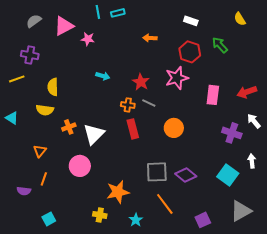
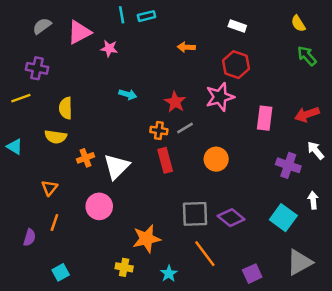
green arrow: (220, 45) -> (307, 56), moved
gray line: (149, 103) -> (185, 128), turned -56
purple semicircle: (24, 191) -> (30, 237), turned -80

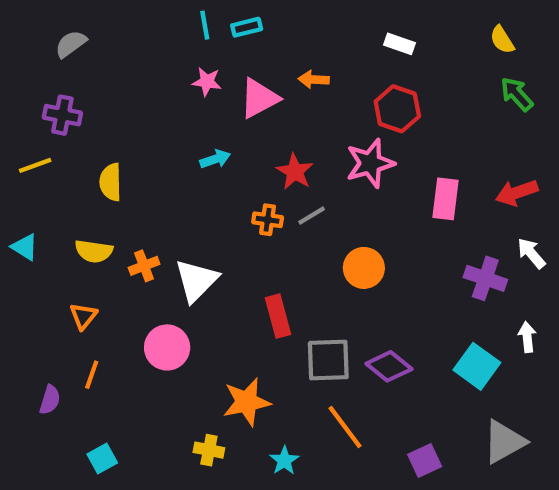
pink triangle: (79, 32) -> (259, 98), moved
pink star: (109, 48) -> (207, 82), moved
cyan arrow: (128, 94) -> (215, 159), turned -35
yellow semicircle: (56, 137) -> (94, 251), moved
red rectangle: (165, 160) -> (278, 316), moved

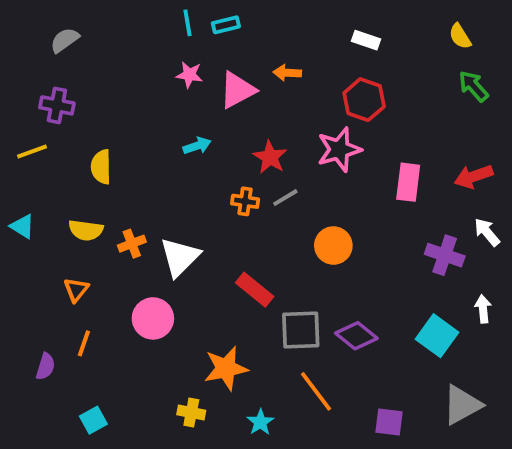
red rectangle: (278, 316) -> (255, 290), turned -36
purple square: (425, 461) -> (389, 422), turned 32

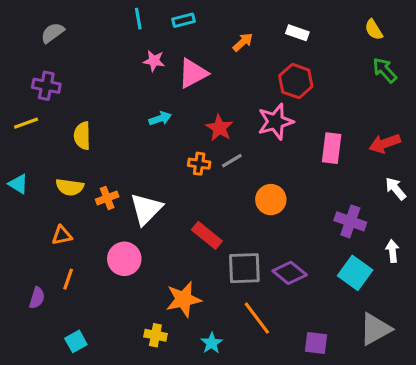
cyan line: (187, 23) -> (138, 19), moved
orange arrow: (287, 73) -> (243, 42), moved, turned 135
purple cross: (445, 255) -> (350, 221), moved
orange triangle: (76, 290) -> (62, 235), turned 40

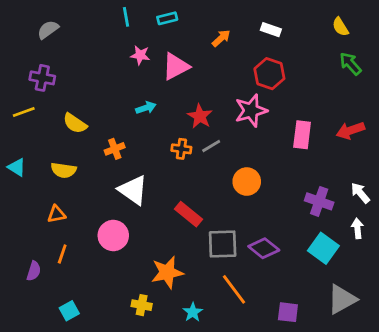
yellow semicircle: (82, 136) -> (75, 123), turned -55
white arrow: (396, 189) -> (360, 193), moved
orange cross: (107, 198) -> (115, 149), moved
white triangle: (146, 209) -> (133, 190), turned -40

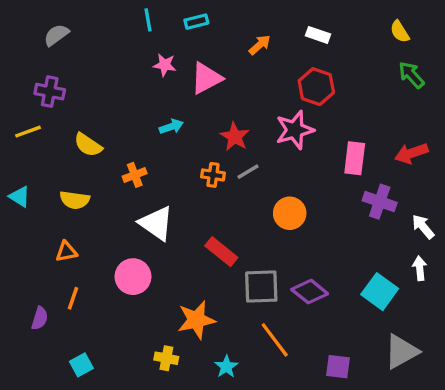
purple cross: (319, 201) -> (380, 202), moved

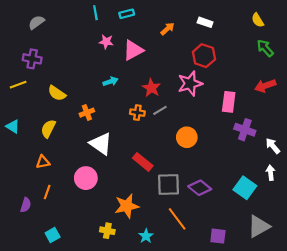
red arrow: (411, 153) -> (265, 86), moved
yellow semicircle: (75, 200) -> (48, 129), turned 108

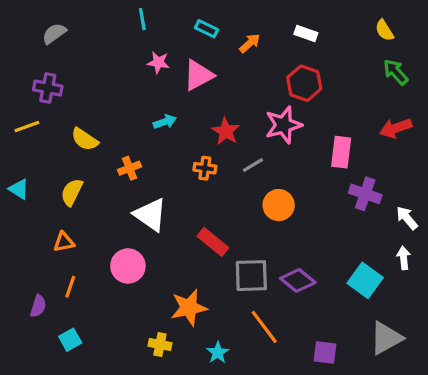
cyan rectangle: (127, 14) -> (206, 29), moved, turned 40
gray line: (160, 110) -> (253, 165), moved
cyan square: (53, 235) -> (70, 340), moved

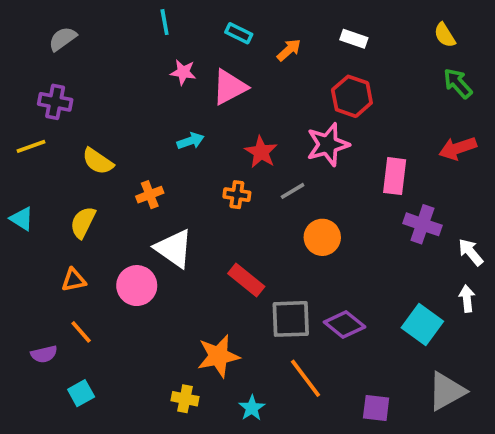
pink circle: (128, 266) -> (137, 286), moved
orange line: (70, 287) -> (81, 332), turned -60
purple semicircle: (38, 306) -> (44, 354), turned 60

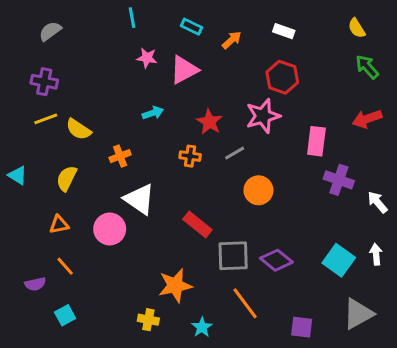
yellow line: (31, 146) -> (46, 119), moved
white arrow: (467, 299) -> (376, 254), moved

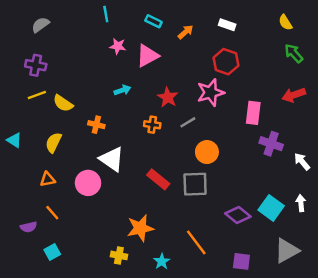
orange cross: (120, 156) -> (96, 125), turned 35
gray square: (233, 256) -> (195, 184), moved
purple diamond: (276, 260) -> (238, 215), moved

